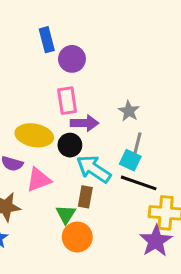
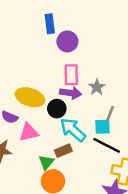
pink rectangle: (67, 101) -> (71, 75), moved
gray star: (129, 111) -> (97, 87), moved
cyan square: (130, 160) -> (102, 127), turned -35
brown rectangle: (85, 197) -> (63, 151), turned 49

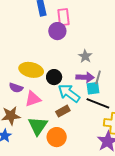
purple circle: (67, 41) -> (57, 31), moved
pink rectangle: (71, 75) -> (63, 17), moved
purple arrow: (71, 93) -> (85, 77), moved
green triangle: (46, 162) -> (38, 126), moved, size x1.5

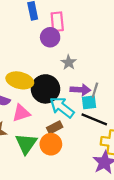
gray star: (85, 56) -> (69, 62), moved
black circle: (54, 77) -> (45, 89), size x1.6
orange circle: (57, 137) -> (51, 144), moved

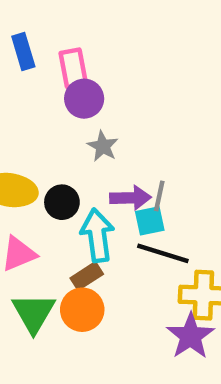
purple circle: (50, 37) -> (84, 99), moved
black circle: (45, 89) -> (62, 202), size x0.6
cyan arrow: (62, 107) -> (97, 235), turned 50

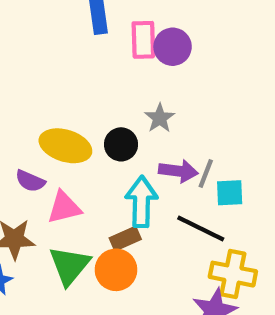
purple circle: (84, 99) -> (173, 47), moved
black circle: (62, 202) -> (121, 144), moved
cyan square: (150, 221) -> (230, 193), moved

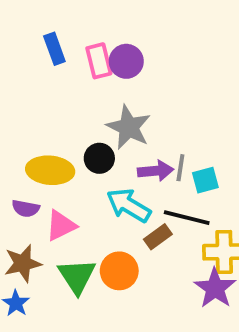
gray star: (160, 118) -> (129, 127), size x1.6
cyan arrow: (141, 202) -> (129, 205), turned -48
brown rectangle: (125, 239) -> (158, 237), moved

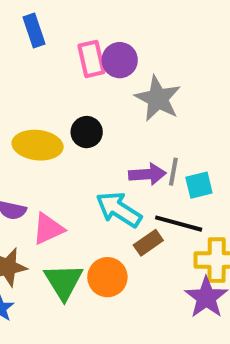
blue rectangle: (54, 49) -> (34, 30), moved
gray star: (129, 127) -> (158, 99), moved
black circle: (99, 158) -> (87, 132), moved
yellow ellipse: (50, 170) -> (38, 145), moved

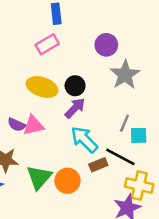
pink rectangle: (91, 59) -> (47, 44), moved, turned 60
purple arrow: (147, 174) -> (75, 108), moved, turned -55
pink triangle: (48, 229) -> (33, 125), moved

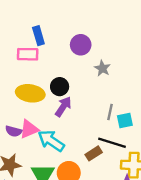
blue rectangle: (56, 14) -> (38, 36), moved
pink rectangle: (47, 44) -> (28, 54), turned 42
gray star: (125, 75) -> (102, 68), size x0.6
cyan arrow: (84, 139) -> (51, 141), moved

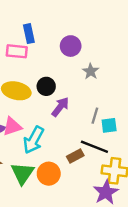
purple arrow: (63, 107) -> (60, 107), moved
cyan arrow: (51, 141) -> (34, 140), turned -100

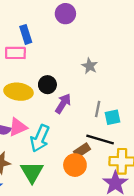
purple circle: (71, 46) -> (65, 14), moved
orange circle: (49, 174) -> (75, 165), moved

